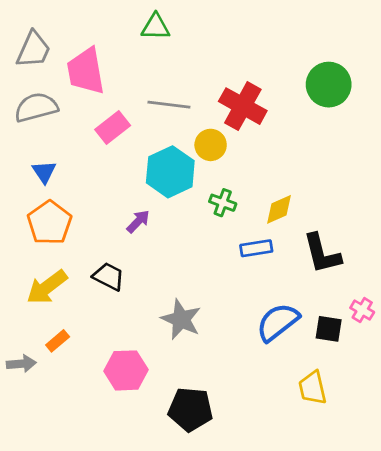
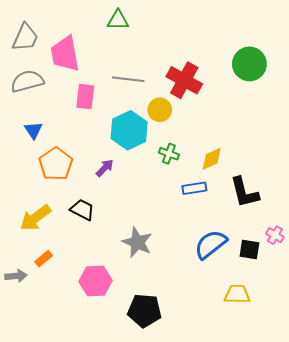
pink rectangle: (113, 127) -> (85, 97), turned -45
orange pentagon: (50, 223) -> (56, 164), moved
yellow trapezoid: (313, 388) -> (237, 294), turned 104

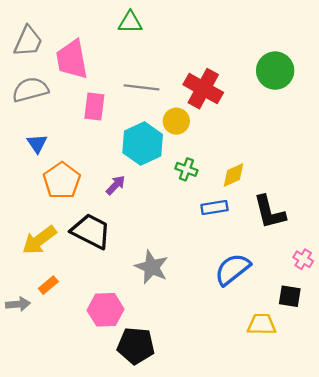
black trapezoid: (82, 210) -> (91, 231), size x1.5
black square: (249, 249) -> (290, 296), moved
black pentagon: (144, 311) -> (136, 346), moved

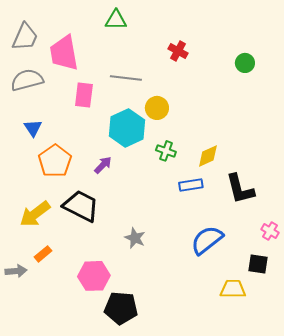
green circle: (275, 71) -> (245, 63), size x0.6
red cross: (203, 89) -> (178, 51), moved, size x0.6
gray star: (152, 267) -> (135, 238), size x0.7

